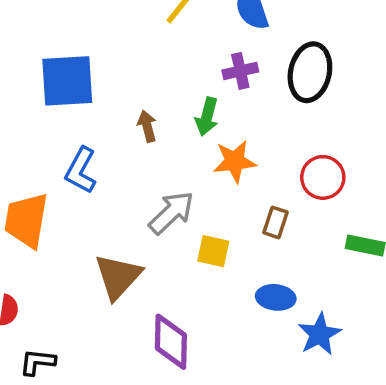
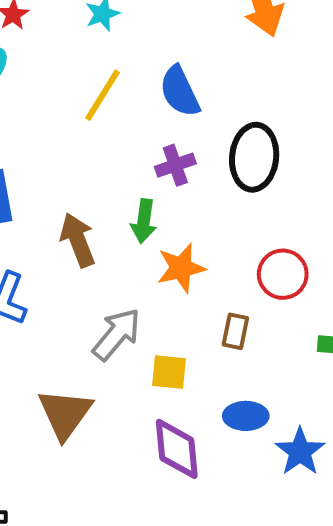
brown arrow: (147, 126) -> (78, 240), size x1.5
purple diamond: (171, 342) -> (177, 449), moved

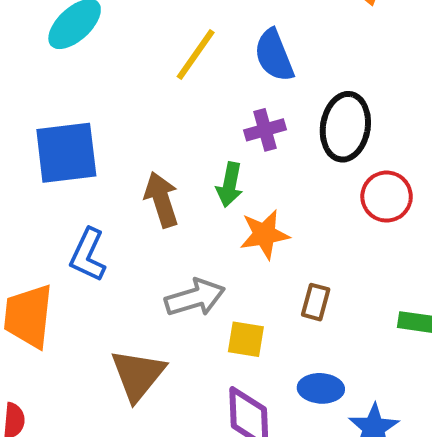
red circle: (283, 274) -> (387, 197), moved
gray arrow: (117, 334) -> (195, 298), turned 30

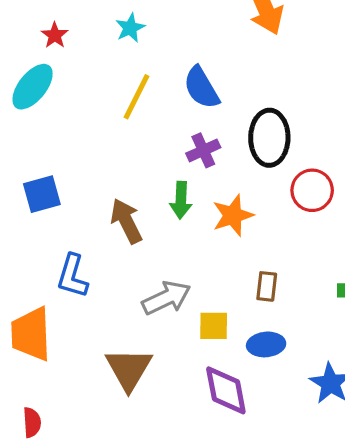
blue square: (66, 153) -> (42, 194), size x0.7
orange star: (264, 234) -> (233, 215), moved
blue ellipse: (321, 388) -> (266, 344), moved

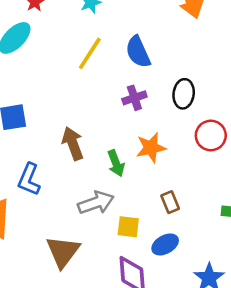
black ellipse: (269, 138) -> (184, 94), size x0.7
green arrow: (181, 200) -> (116, 163), moved, turned -30
brown rectangle: (267, 286) -> (170, 202), turned -35
blue ellipse: (266, 344) -> (165, 244), turned -30

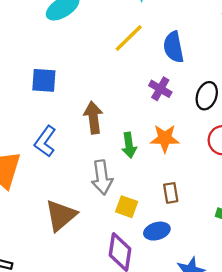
purple cross: (134, 98) -> (160, 89), turned 35
gray arrow: (96, 203) -> (102, 177), turned 88

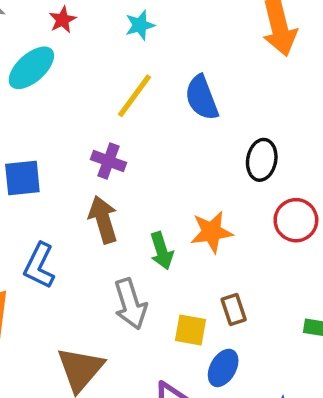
purple cross: (160, 89) -> (109, 161), moved
yellow square: (127, 207) -> (191, 330), moved
blue ellipse: (157, 231) -> (223, 368), turned -35

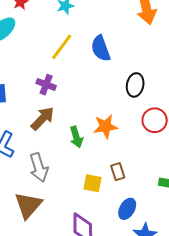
brown arrow: (103, 220) -> (43, 118), turned 60
gray arrow: (130, 304) -> (39, 167), moved
blue ellipse: (223, 368) -> (127, 209), moved

